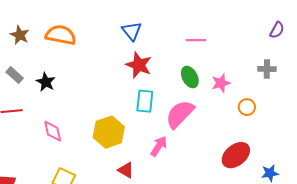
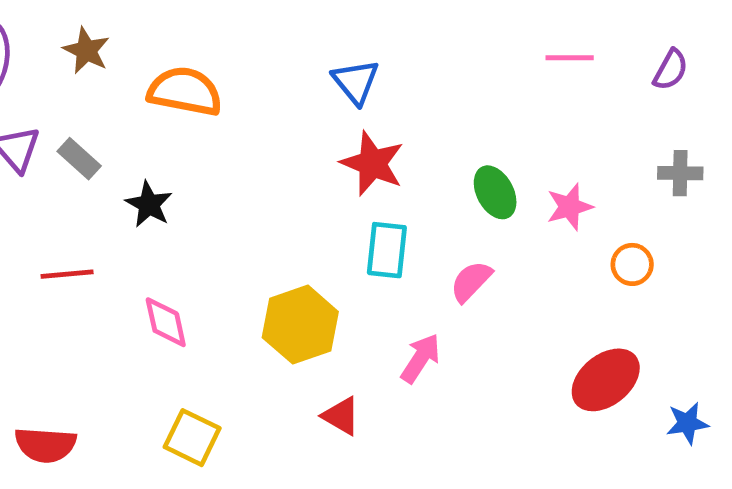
purple semicircle: (277, 30) -> (671, 70), moved
brown star: (20, 35) -> (86, 50), moved
pink line: (196, 40) -> (570, 58), moved
gray rectangle: (15, 75) -> (79, 159), moved
pink semicircle: (180, 114) -> (471, 281), size x0.6

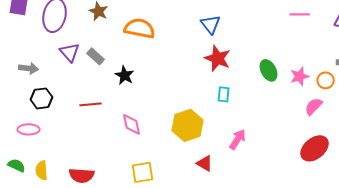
cyan rectangle: (387, 250) -> (224, 94), size x0.7
orange circle: (632, 264) -> (326, 80), moved
pink semicircle: (471, 281) -> (314, 106), moved
yellow square: (192, 438) -> (143, 172), turned -35

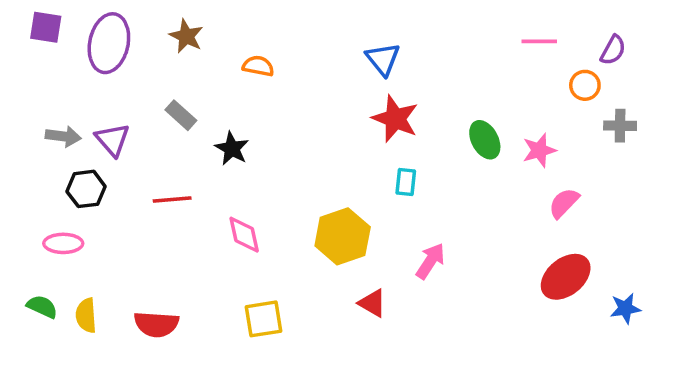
orange semicircle: (140, 28) -> (258, 66), size x0.6
purple triangle: (70, 52) -> (112, 140), moved
orange circle: (326, 80) -> (585, 85), moved

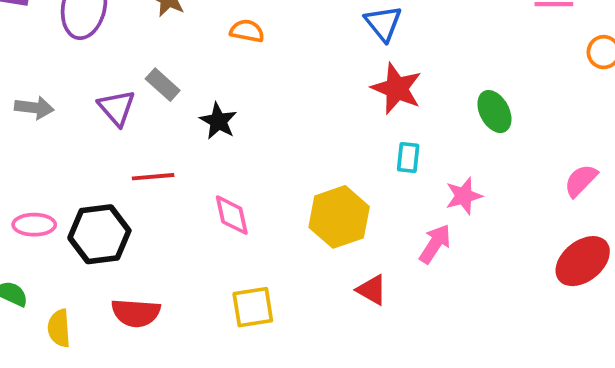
purple triangle: (112, 140) -> (117, 108), moved
pink star: (539, 150) -> (464, 196), moved
black hexagon: (86, 189) -> (99, 234), moved, size x1.4
yellow semicircle: (86, 315) -> (59, 328), moved

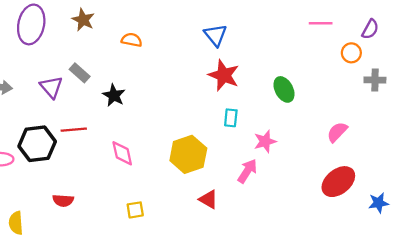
black hexagon: (99, 234) -> (37, 144), moved
yellow square: (253, 307) -> (135, 210), size x0.7
red semicircle: (136, 313) -> (63, 200), moved, size x0.7

